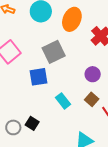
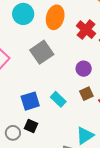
blue square: (39, 77) -> (30, 101), moved
brown square: (92, 99) -> (86, 94), turned 32

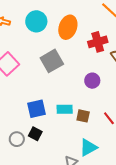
red cross: (86, 30) -> (98, 42), turned 30
brown square: (86, 94) -> (83, 116), moved, turned 32
cyan rectangle: (58, 99) -> (65, 109), turned -49

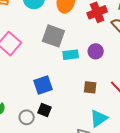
gray square: (52, 61) -> (53, 36), turned -35
cyan rectangle: (65, 109) -> (71, 55), moved

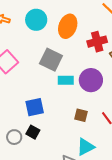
purple circle: (96, 51) -> (91, 80), size x1.5

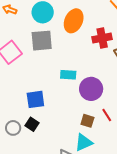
gray square: (51, 60) -> (42, 41), moved, turned -35
purple circle: (91, 80) -> (91, 89), moved
brown square: (81, 115) -> (87, 121), moved

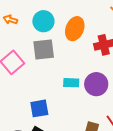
purple circle: (91, 89) -> (96, 84), moved

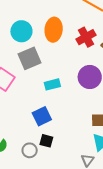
cyan rectangle: (71, 83) -> (52, 84), moved

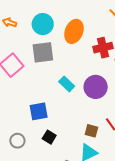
cyan rectangle: (52, 84) -> (67, 84), moved, turned 42
black square: (46, 141) -> (49, 137), moved

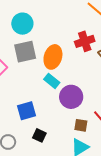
orange ellipse: (74, 31) -> (53, 57), moved
purple circle: (96, 87) -> (71, 97), moved

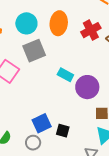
orange ellipse: (53, 57) -> (59, 23), moved
blue square: (26, 111) -> (42, 123), moved

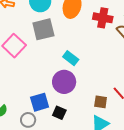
red cross: (91, 30) -> (103, 18), turned 30
purple circle: (87, 87) -> (64, 82), moved

